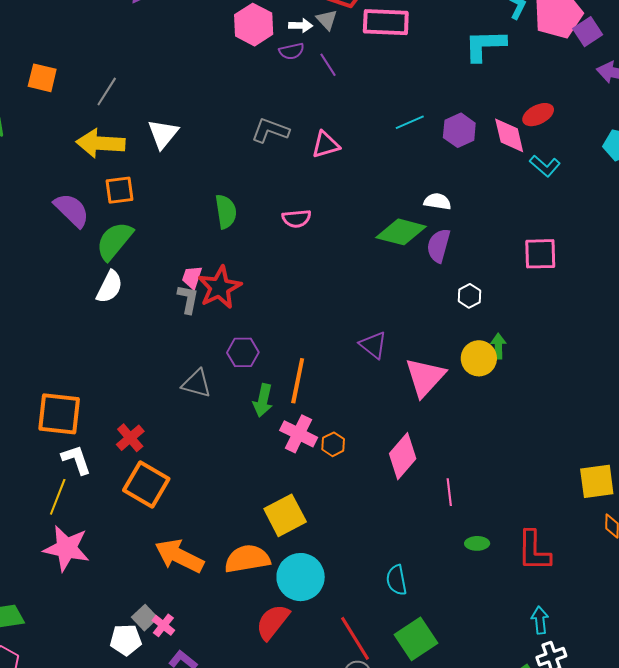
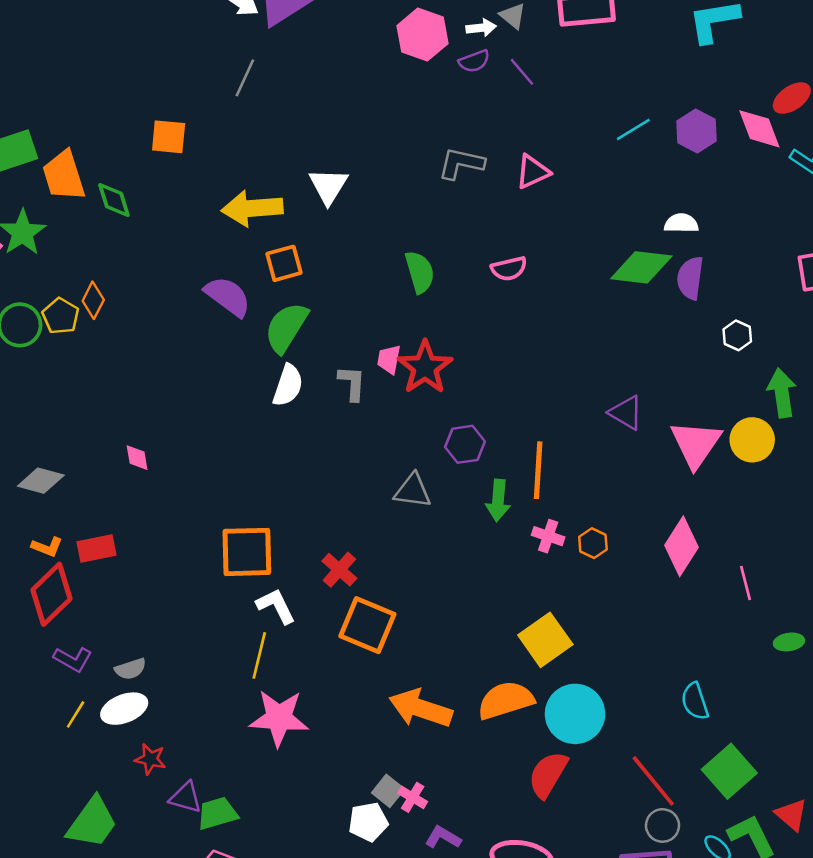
gray line: (107, 92) -> (245, 78), moved
gray L-shape: (188, 299) -> (352, 383), moved
green arrow: (498, 346) -> (782, 393), size x1.5
yellow circle: (479, 358) -> (752, 440), moved
pink cross: (299, 434) -> (548, 536), size x0.7

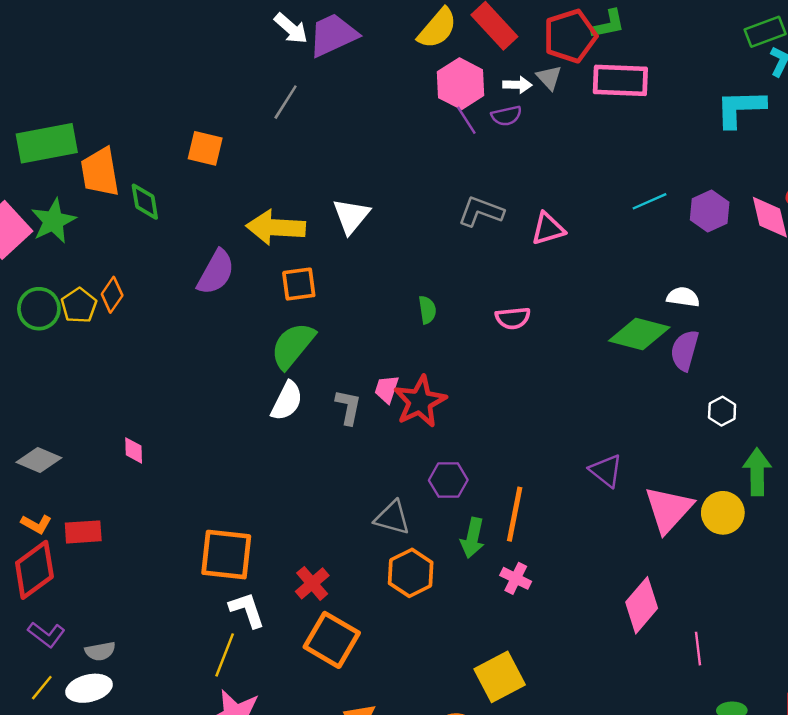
purple line: (522, 72) -> (466, 120), moved
green semicircle: (420, 272) -> (427, 310), size x0.7
purple semicircle: (228, 296) -> (216, 272), moved, turned 75
orange hexagon: (593, 543) -> (411, 573), moved, size x1.6

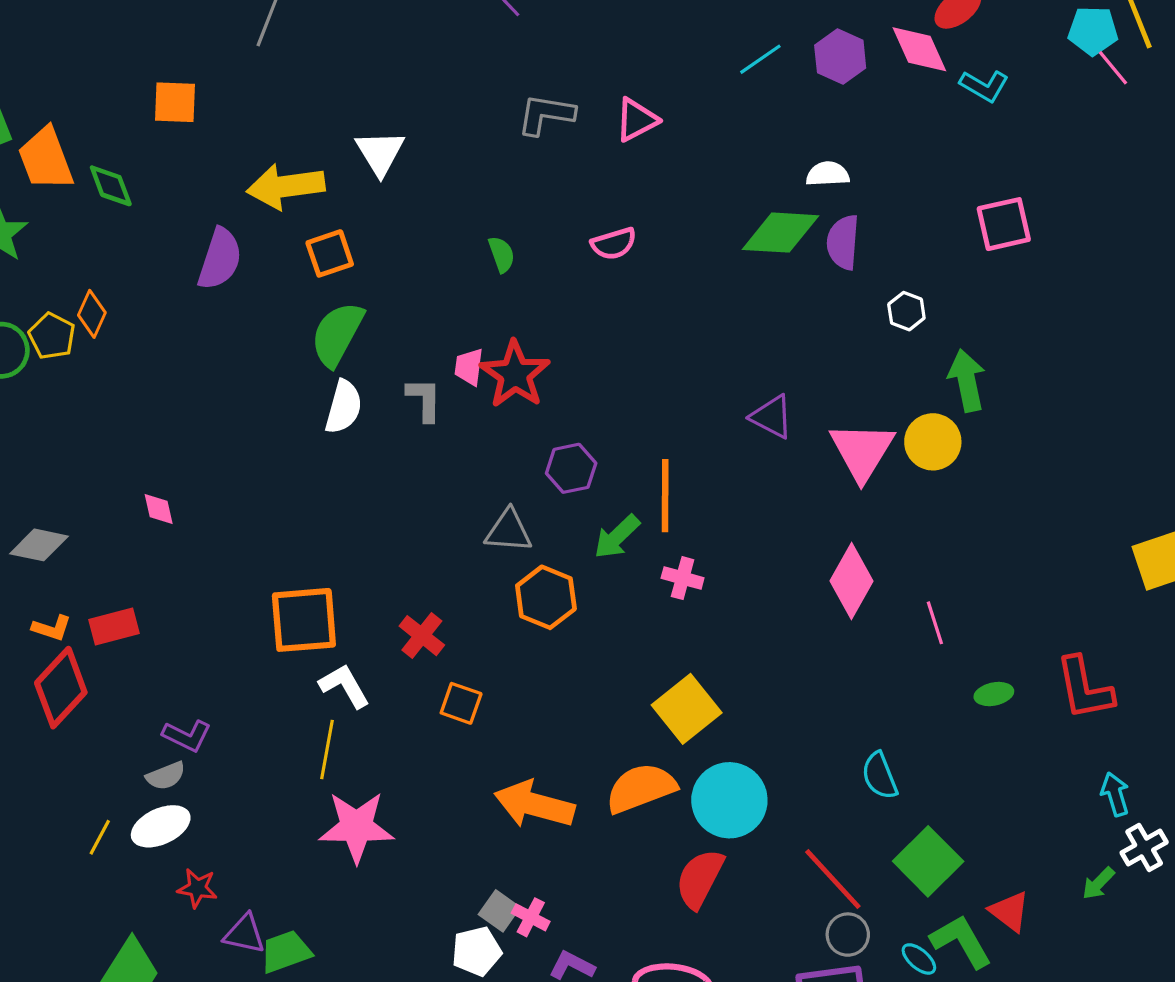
green arrow: (473, 538) -> (617, 537), turned 45
purple L-shape: (46, 634) -> (187, 736), moved
orange square: (332, 640) -> (461, 703), size x0.6

